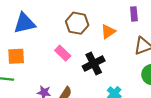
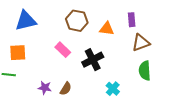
purple rectangle: (134, 14) -> (132, 20), moved
orange triangle: (108, 31) -> (107, 29), turned 42

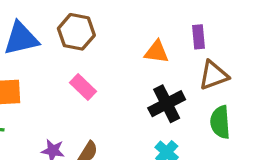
brown hexagon: (77, 21) -> (76, 32), moved
black cross: (93, 60) -> (167, 104), moved

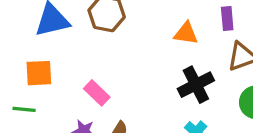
pink rectangle: (83, 87) -> (97, 93), moved

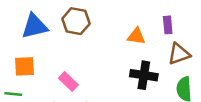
black cross: (196, 85) -> (144, 75), turned 36

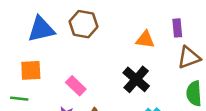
black cross: (144, 75) -> (136, 79), moved, turned 32

